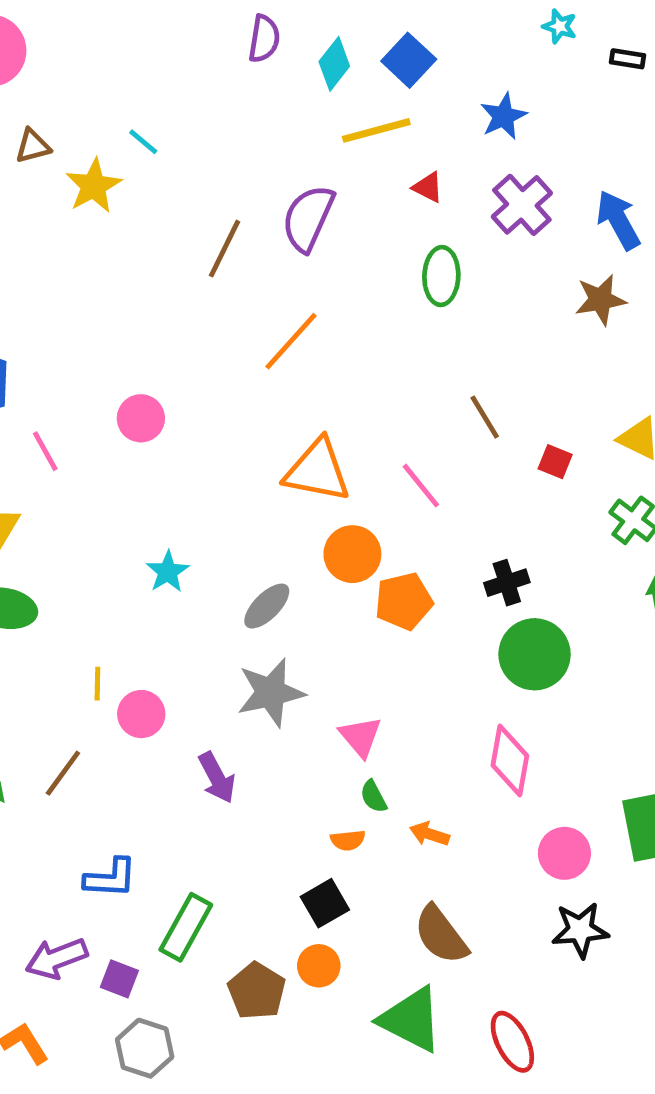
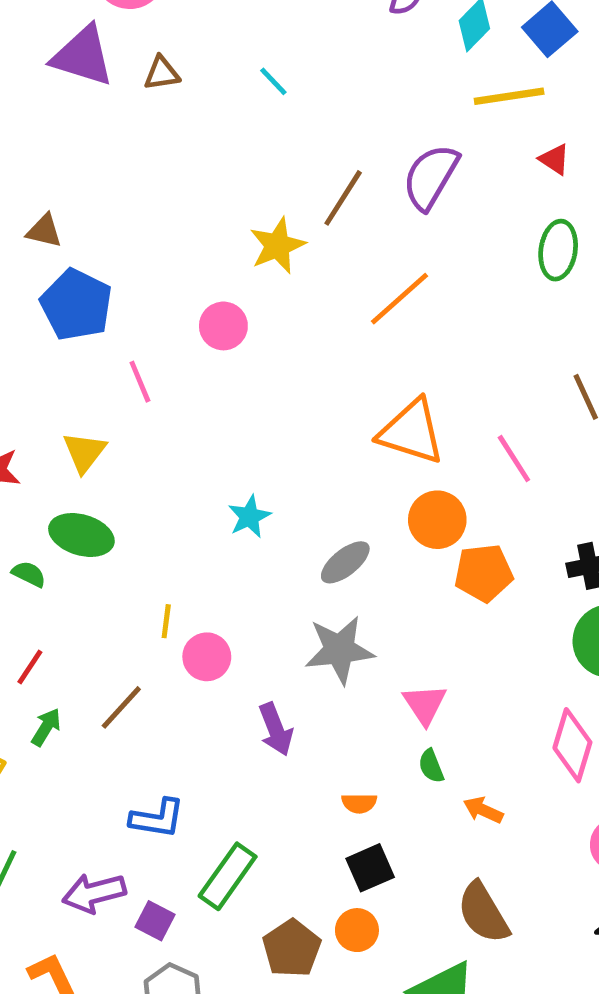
yellow star: (94, 186) -> (277, 246), moved
pink circle: (141, 418) -> (223, 326), moved
orange semicircle: (348, 840) -> (359, 803), moved

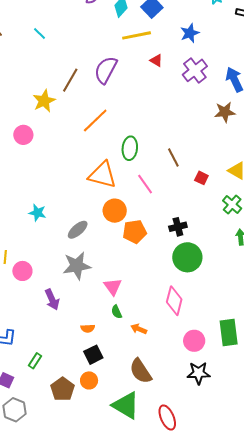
green ellipse: (558, 250) -> (130, 148), moved
cyan star: (249, 517) -> (37, 213), turned -30
green rectangle: (228, 876) -> (35, 361), size x0.6

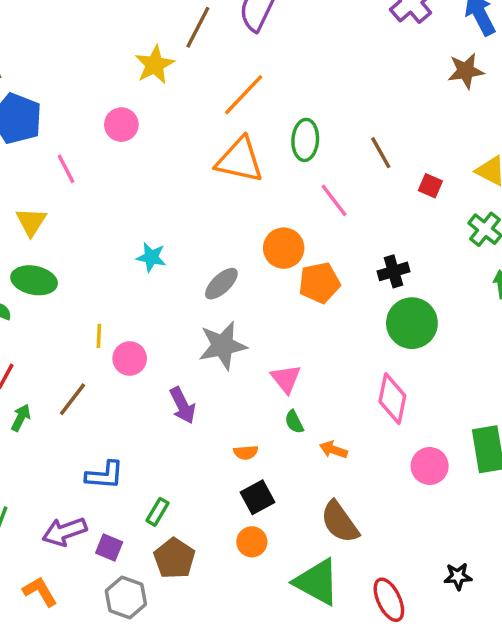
orange triangle: (102, 175) -> (240, 160), moved
black star: (199, 373) -> (458, 576), moved, size x0.7
brown pentagon: (63, 389) -> (174, 558), moved

